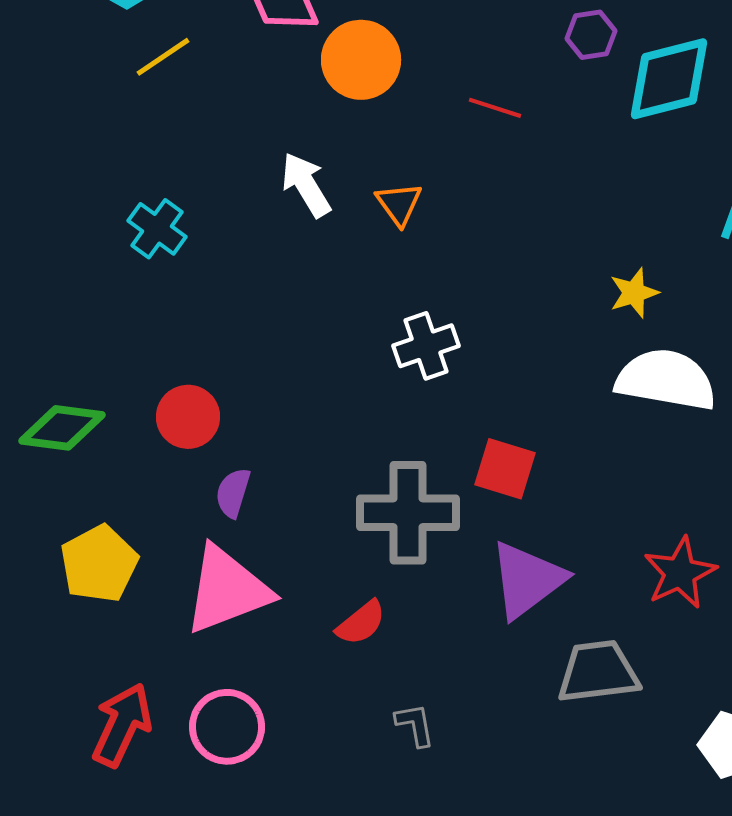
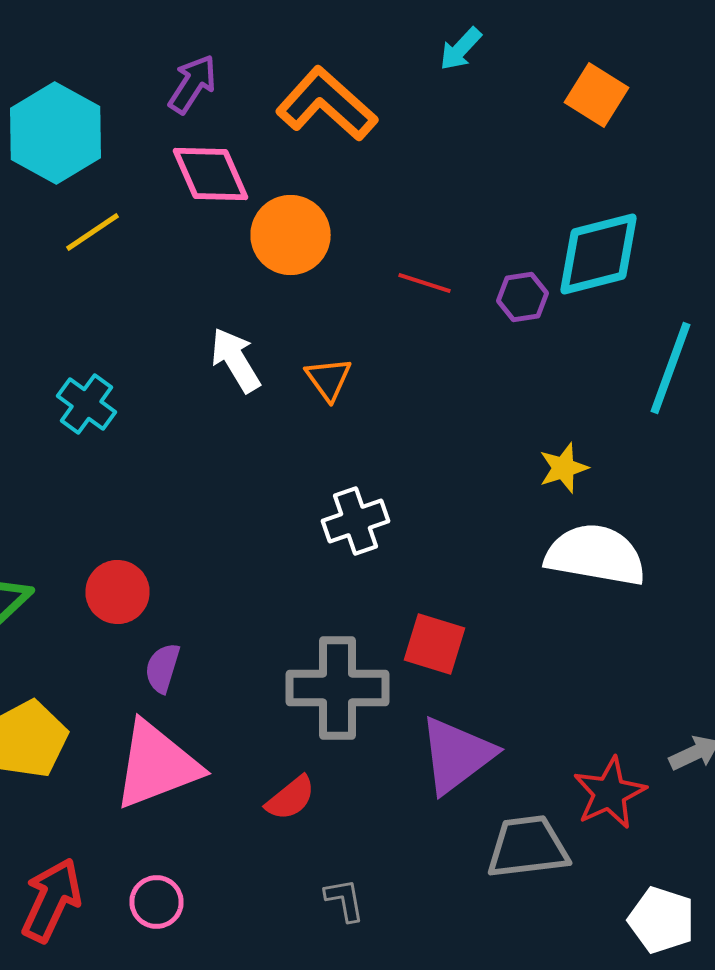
purple hexagon: (591, 35) -> (522, 297), moved
red star: (680, 573) -> (610, 793), moved
pink circle: (227, 727) -> (156, 902), size x0.7

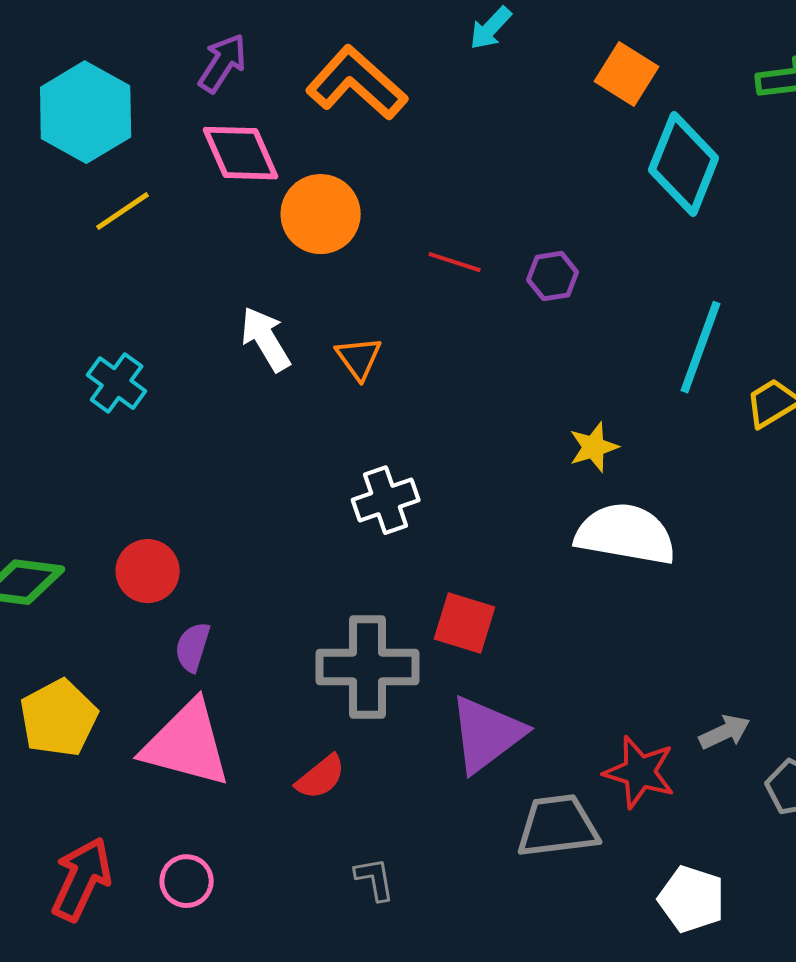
cyan diamond: (598, 254) -> (684, 164), moved, turned -54
pink triangle: (156, 765) -> (187, 744), turned 36
red star: (610, 793) -> (640, 772), turned -30

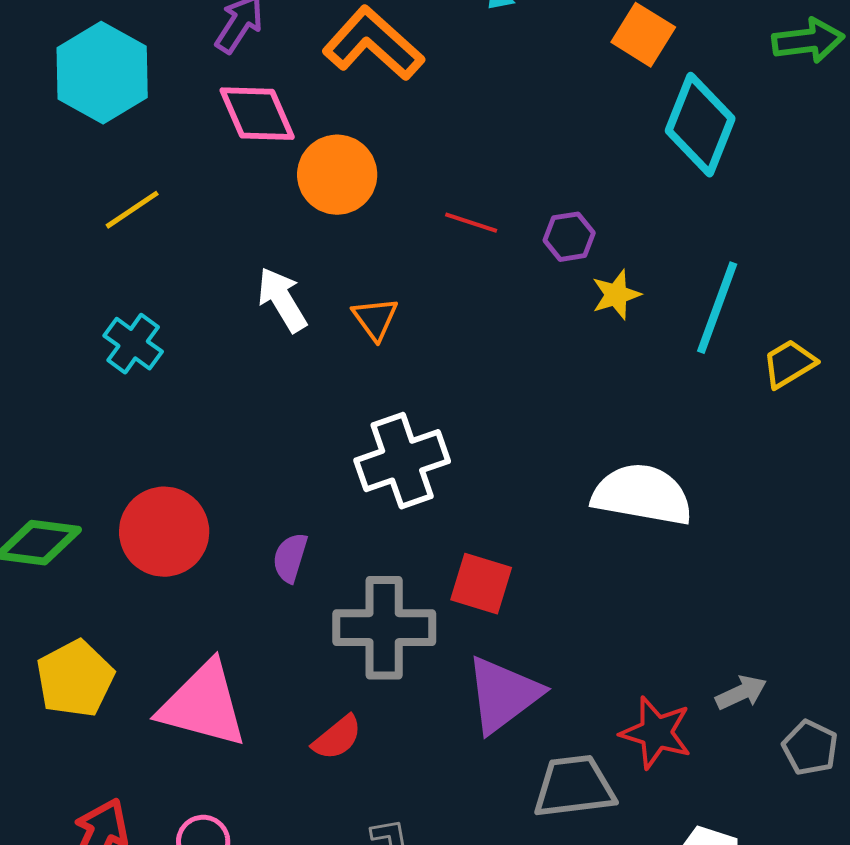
yellow line: (123, 211) -> (132, 210), moved
yellow star: (594, 447) -> (616, 295), moved
white cross: (386, 500) -> (402, 461), size x1.4
red circle: (148, 571) -> (164, 532), size x1.4
purple semicircle: (193, 647) -> (290, 558), moved

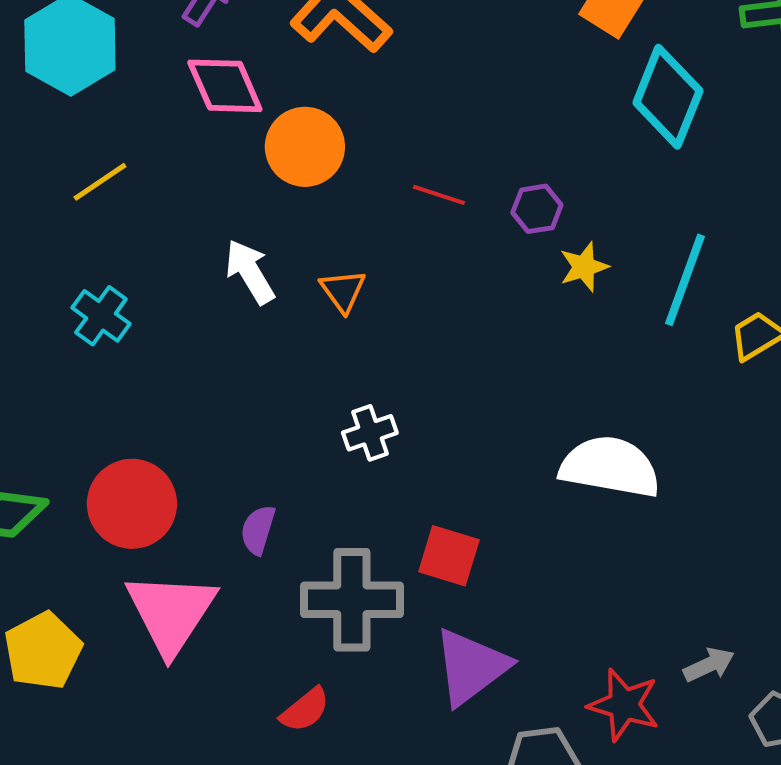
white cross: (402, 461) -> (370, 433), size x0.6
pink triangle: (203, 705) -> (171, 613), moved, turned 48

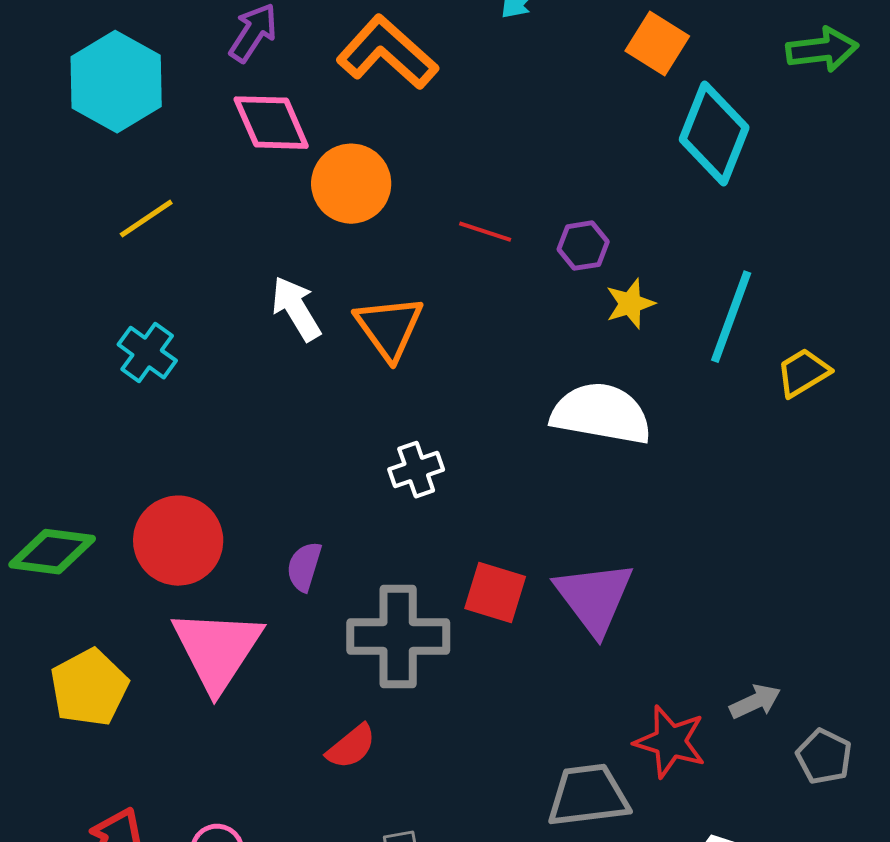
orange triangle: (343, 291) -> (389, 328), size x1.5
white semicircle: (610, 467) -> (601, 414), moved
purple triangle: (471, 667) -> (594, 598), moved, turned -30

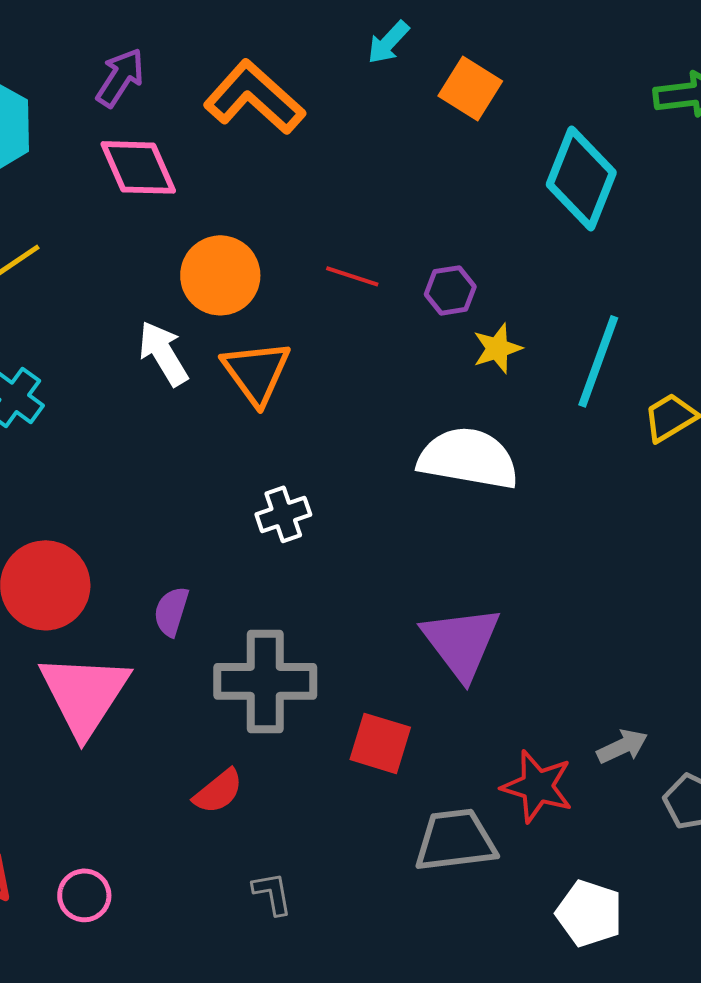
orange square: (657, 44) -> (470, 88), moved
orange circle: (351, 184) -> (220, 275), moved
red square: (495, 593) -> (380, 743), moved

